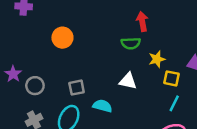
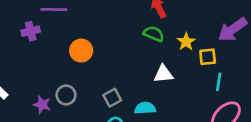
green semicircle: (131, 43) -> (154, 34), turned -138
gray circle: (35, 86) -> (66, 95), moved

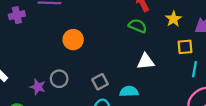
purple cross: (31, 31) -> (17, 15), moved
yellow star: (186, 42) -> (173, 19), moved

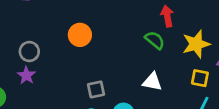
yellow star: (173, 19) -> (196, 44), size x1.5
gray circle: (59, 79) -> (29, 51), moved

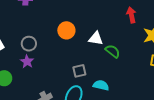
green semicircle: (155, 40) -> (113, 51), moved
white triangle: (152, 82) -> (96, 38), moved

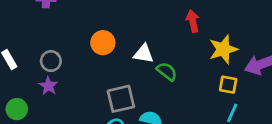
gray square: (79, 71) -> (121, 99), size x1.5

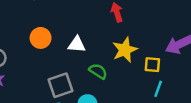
yellow star: (223, 49) -> (125, 50), moved
green semicircle: (167, 71) -> (98, 71), moved

